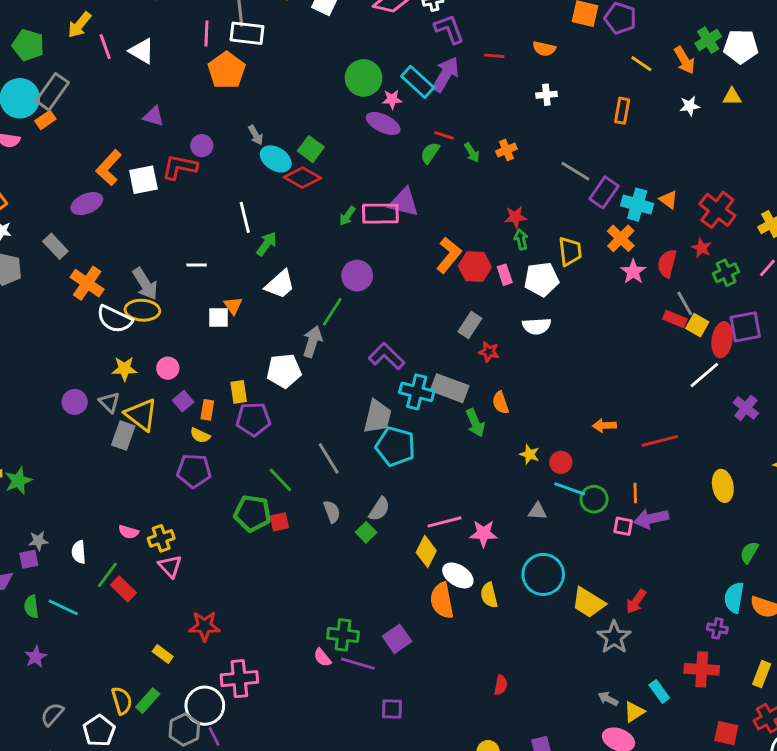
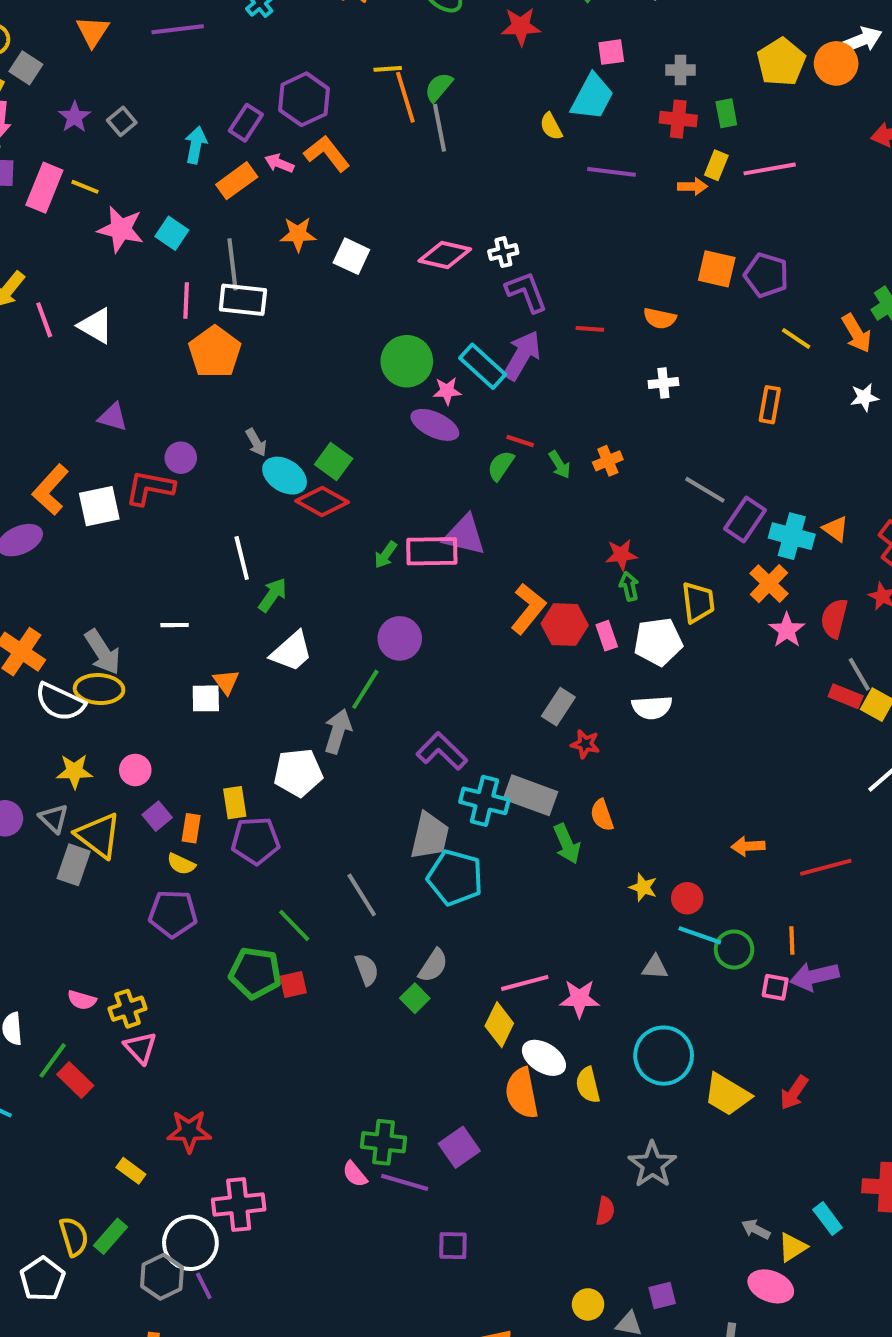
gray star: (614, 637) -> (652, 1165), moved

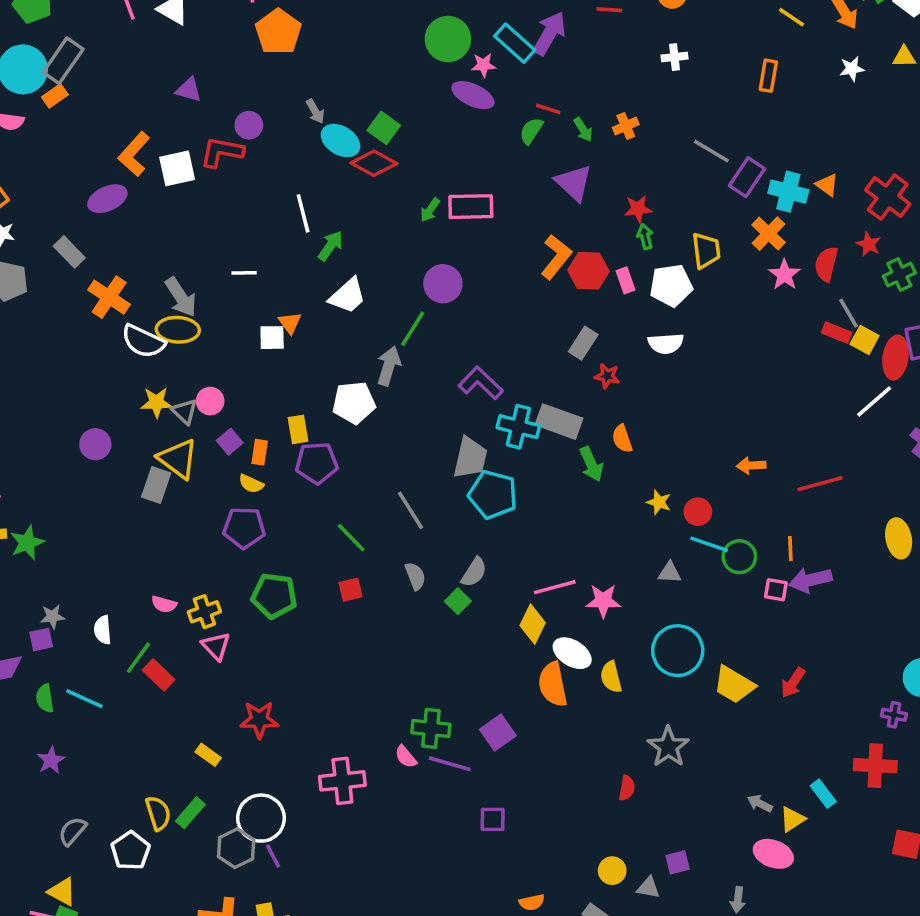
purple triangle: (464, 535) -> (574, 183), moved, turned 30
gray triangle: (54, 818) -> (185, 411), moved
green pentagon: (255, 973) -> (274, 596), moved
pink cross: (239, 1204) -> (342, 781), moved

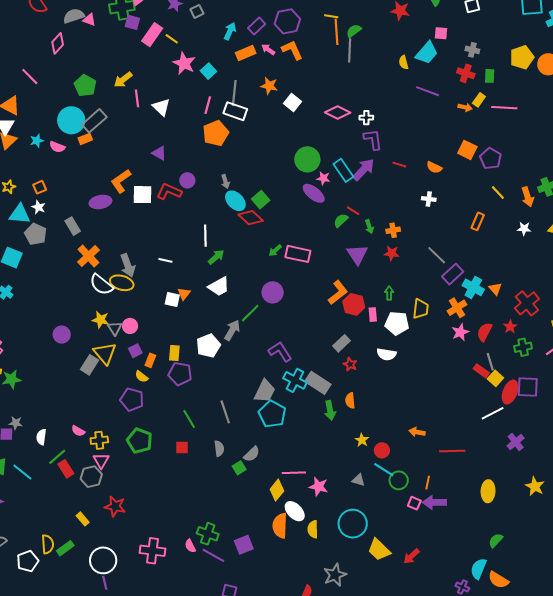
red star: (638, 209) -> (392, 253), moved
white pentagon: (354, 403) -> (208, 346), turned -30
gray hexagon: (236, 848) -> (91, 477), moved

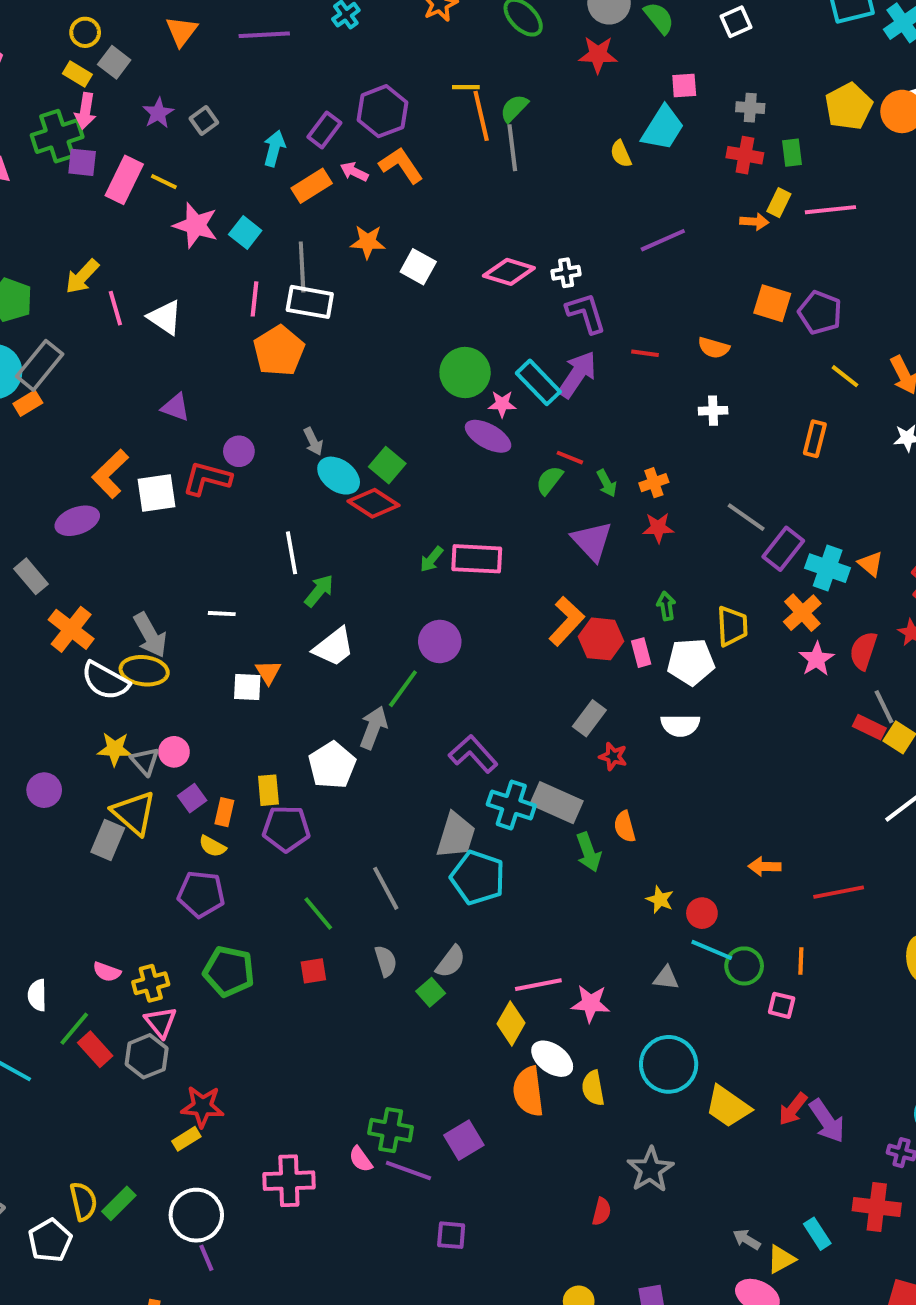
purple line: (428, 91) -> (663, 240), moved, turned -35
purple arrow: (434, 502) -> (827, 1121), moved, turned -115
yellow rectangle: (83, 519) -> (186, 1139), moved, turned -72

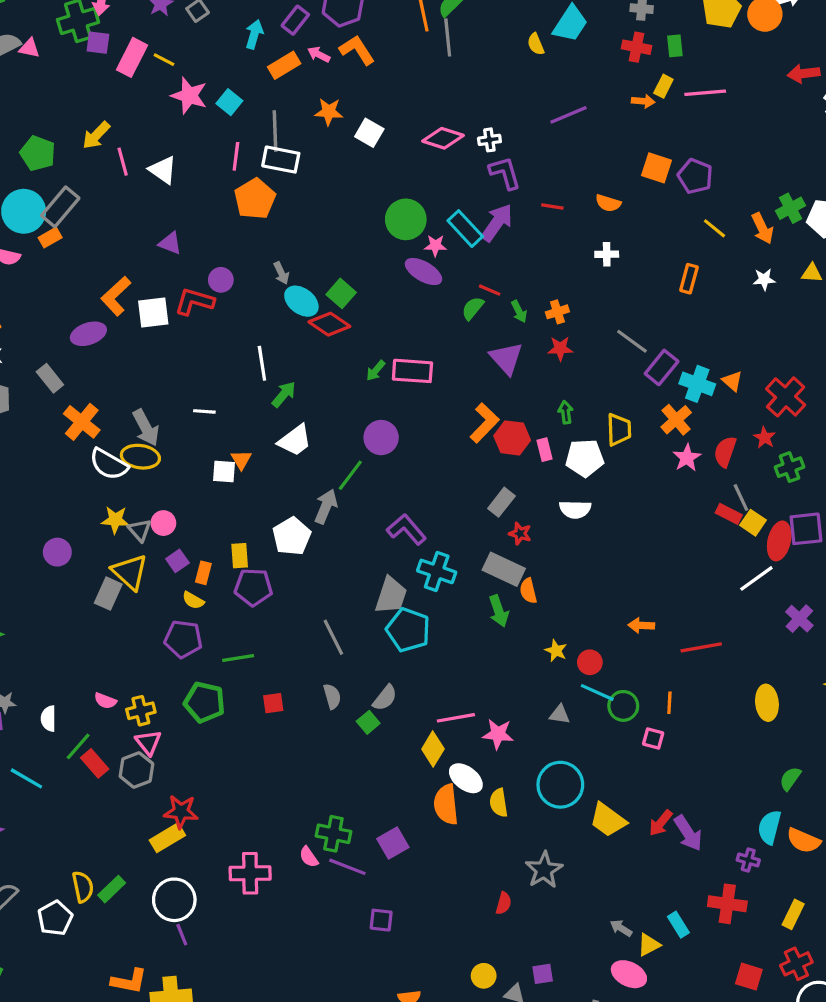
gray rectangle: (556, 803) -> (504, 569), moved
green line: (318, 914) -> (238, 658), moved, turned -60
yellow rectangle: (186, 1139) -> (167, 838), size x1.5

